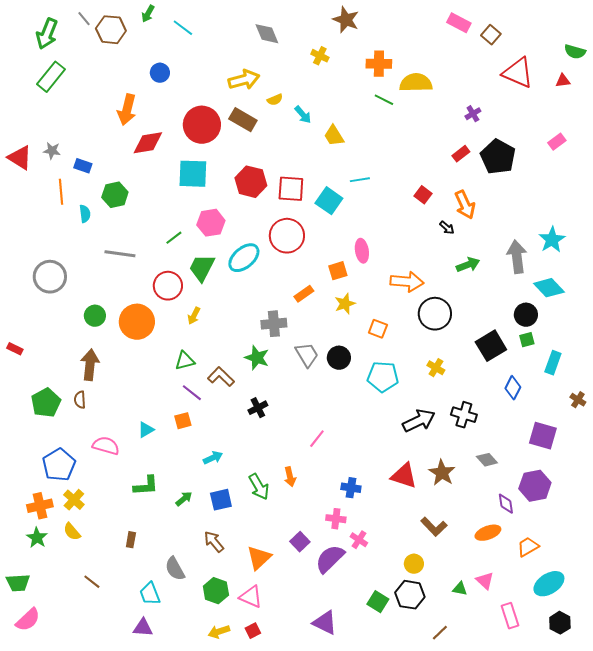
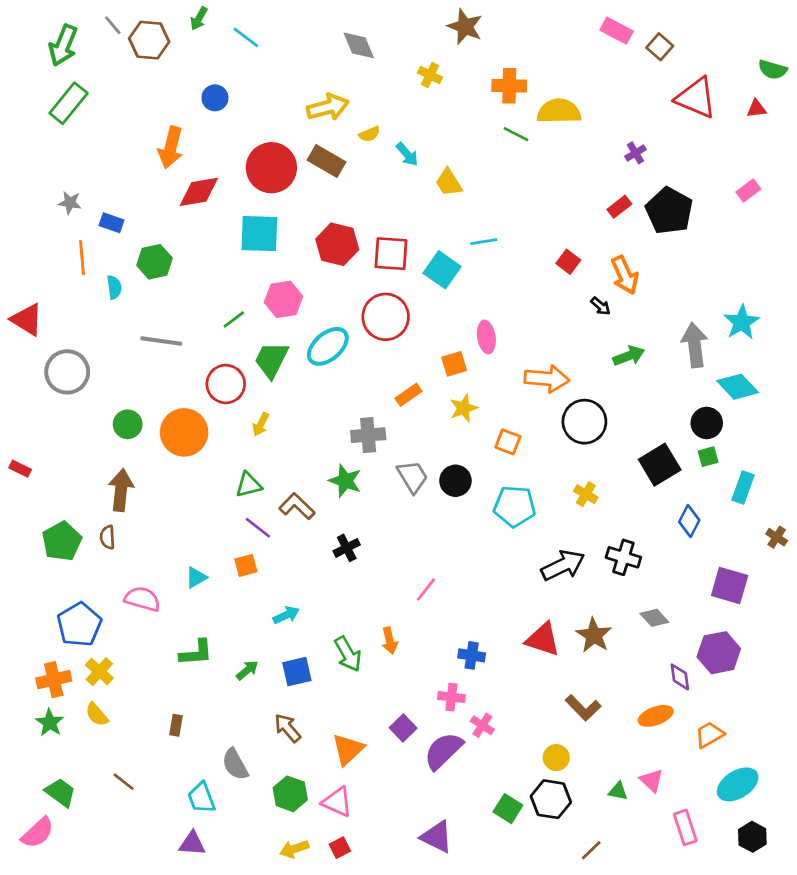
red triangle: (20, 158) -> (27, 320), moved
green trapezoid: (18, 583) -> (60, 792), moved, turned -140

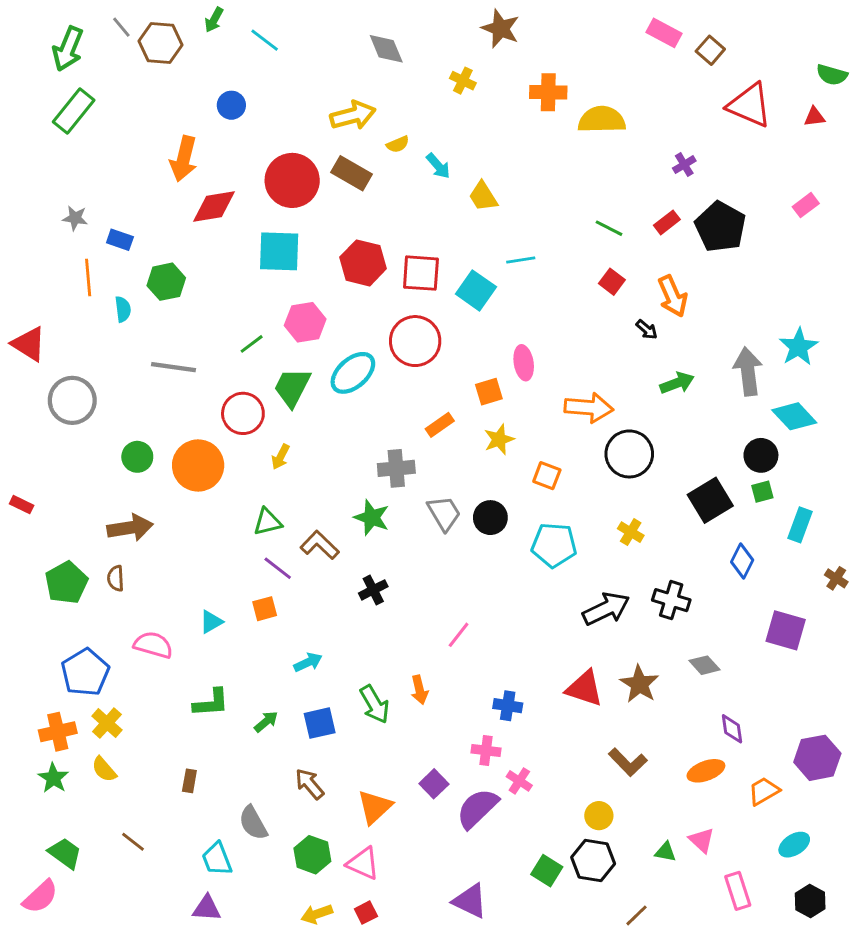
green line: (516, 134) -> (609, 228), moved
brown arrow: (121, 490) -> (130, 528), turned 75
purple hexagon: (719, 653) -> (817, 758), moved
cyan ellipse: (738, 784) -> (794, 845), size x0.7

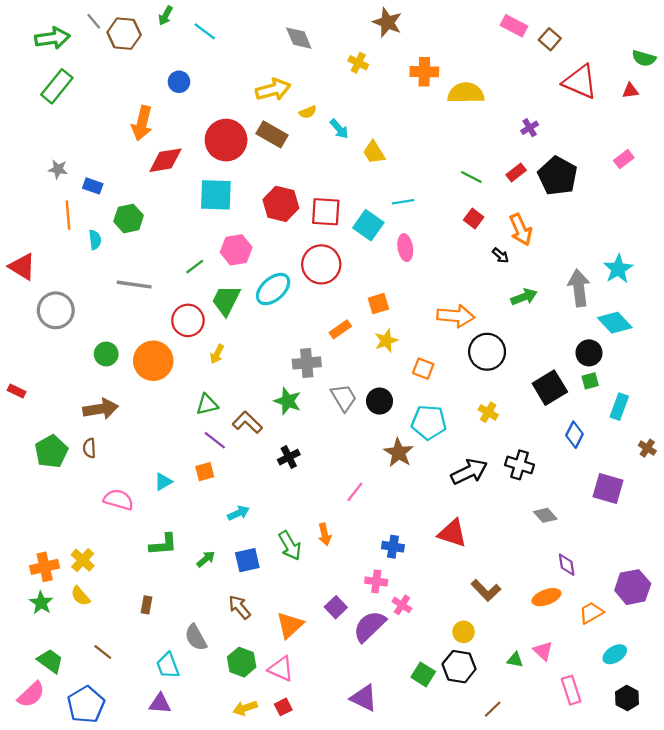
green arrow: (68, 49) -> (52, 38), turned -120
pink ellipse: (524, 363) -> (405, 248), moved
blue pentagon: (85, 672) -> (86, 705), moved
brown star: (639, 684) -> (399, 453), moved

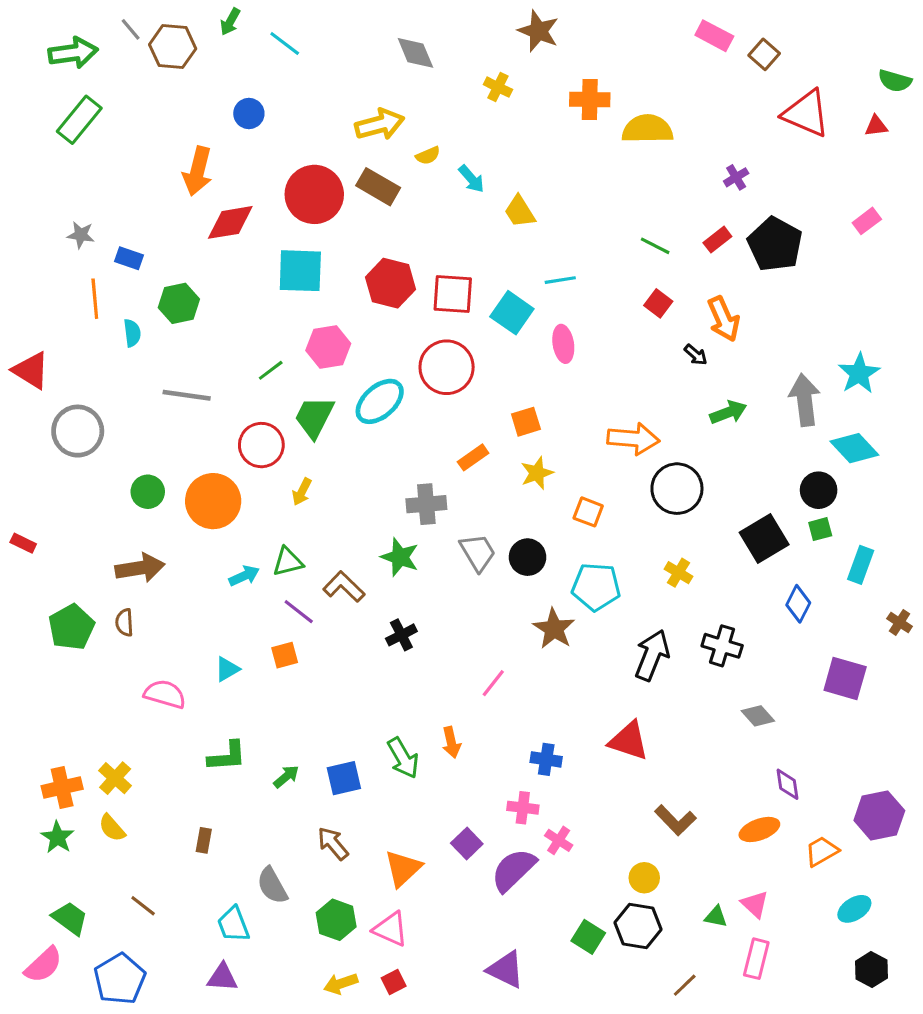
black arrow: (469, 472) -> (652, 655), turned -42
cyan arrow: (238, 513) -> (244, 576), moved
pink rectangle: (571, 690) -> (756, 959), moved, turned 32

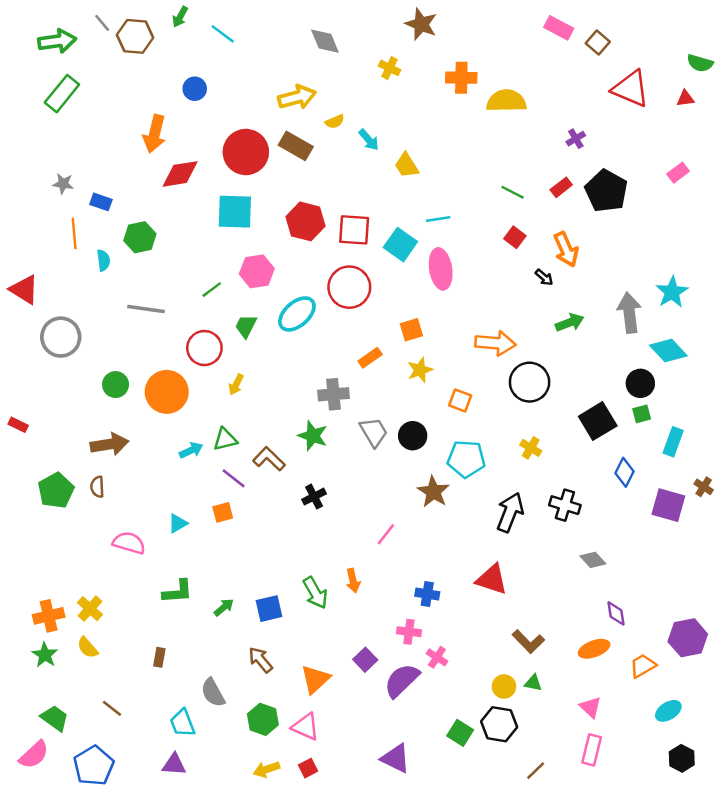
pink ellipse: (563, 344) -> (441, 269), size x1.4
green trapezoid: (314, 417) -> (246, 326), size x0.7
purple square: (845, 679) -> (668, 505), moved
green triangle: (716, 917) -> (533, 683), moved

